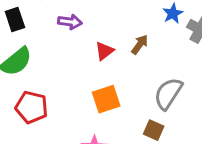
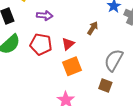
red triangle: (104, 51) -> (68, 44), moved
red pentagon: (32, 107) -> (41, 44), moved

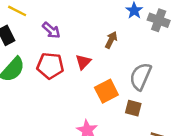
purple arrow: (45, 15) -> (51, 30), turned 42
orange square: (72, 66) -> (106, 91), moved

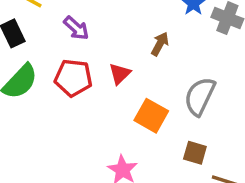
orange square: (106, 91) -> (151, 116), turned -35
brown square: (133, 108) -> (195, 153), moved

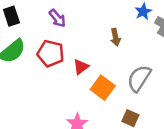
brown arrow: (160, 44) -> (115, 37), turned 133
red triangle: (120, 74) -> (81, 67), moved

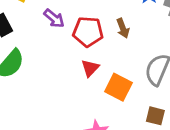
red pentagon: (51, 53) -> (88, 32), moved

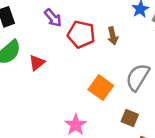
red triangle: (90, 68) -> (37, 63), moved

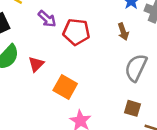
brown arrow: (113, 36) -> (123, 32), moved
orange square: (101, 88) -> (65, 87), moved

